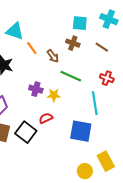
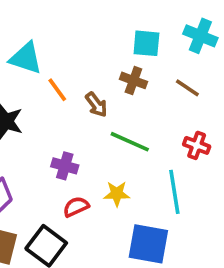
yellow star: (54, 95) -> (117, 194), moved
red semicircle: (46, 118) -> (76, 207), moved

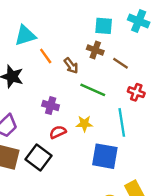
cyan triangle: (26, 58) -> (25, 36), turned -35
brown line: (187, 88) -> (121, 63), moved

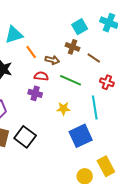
cyan square: (104, 26) -> (80, 27), turned -35
brown arrow: (71, 66) -> (52, 60), turned -40
red semicircle: (58, 132) -> (41, 76), moved, turned 32
blue square: (105, 156) -> (81, 136), turned -35

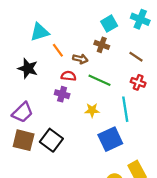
brown line: (94, 58) -> (136, 57), moved

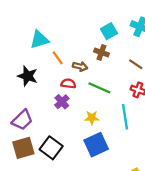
purple cross: (62, 94) -> (62, 102), turned 32
blue square: (110, 139) -> (96, 145), moved
brown square: (24, 140) -> (23, 148), turned -30

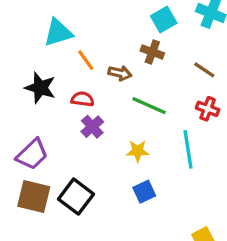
red semicircle: (68, 84) -> (82, 99), moved
blue square: (96, 145) -> (144, 192), size x0.6
brown square: (23, 148) -> (34, 197), turned 30

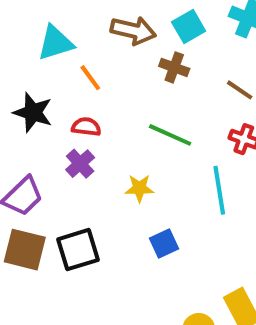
brown arrow: (120, 73) -> (133, 31), moved, size x1.5
purple cross: (92, 127) -> (80, 164), moved
yellow star: (138, 151) -> (139, 188), moved
black square: (76, 197) -> (78, 250), turned 36

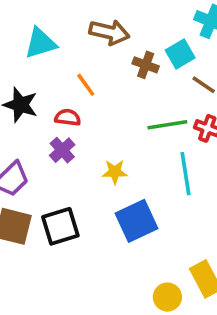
cyan square: (189, 27) -> (180, 54), moved
orange line: (90, 78) -> (86, 85), moved
green line: (170, 135) -> (167, 125), moved, turned -33
blue square: (164, 243) -> (137, 221), size x1.6

